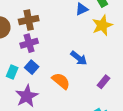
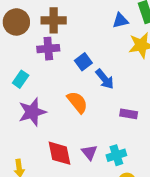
blue square: (32, 67) -> (83, 62), moved
purple rectangle: (104, 82) -> (129, 114), turned 48

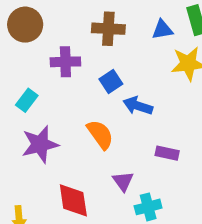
brown cross: (54, 20) -> (108, 29), moved
blue arrow: (105, 79) -> (138, 106), turned 145
purple triangle: (89, 152) -> (123, 181), moved

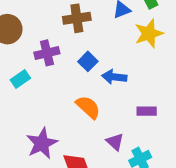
cyan rectangle: (27, 100) -> (20, 79), moved, turned 30
purple star: (40, 144) -> (42, 143), moved

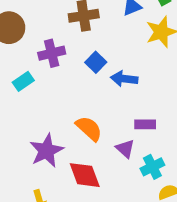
orange semicircle: (88, 107) -> (89, 128), moved
purple rectangle: (147, 111) -> (145, 124), moved

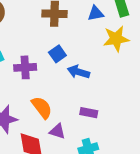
purple cross: (52, 53) -> (25, 67), moved
purple triangle: (125, 149) -> (57, 131), moved, turned -35

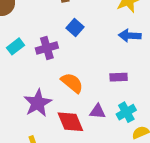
blue arrow: (78, 72) -> (130, 36), moved
purple triangle: (57, 131) -> (98, 111), moved

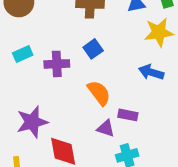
orange semicircle: (72, 83) -> (99, 93), moved
purple triangle: (98, 111) -> (106, 128), moved

